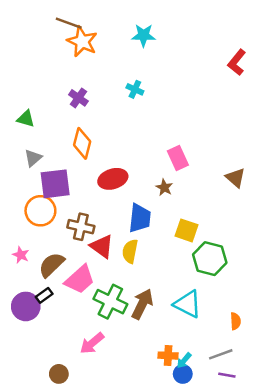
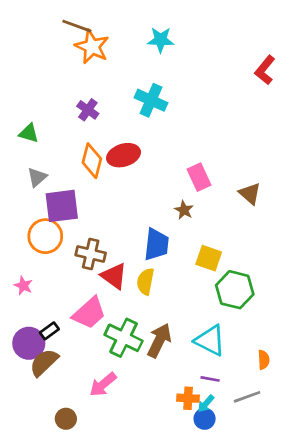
cyan cross: (135, 89) -> (151, 100), size x1.6
brown triangle: (236, 178) -> (250, 194), moved
red ellipse: (113, 179) -> (124, 155), moved
brown semicircle: (51, 265) -> (44, 362), moved
purple line: (227, 375) -> (210, 379), moved

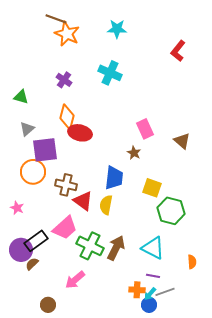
red L-shape: (265, 70) -> (178, 51), moved
red ellipse: (124, 155) -> (80, 133), moved, turned 30
black rectangle: (49, 331) -> (36, 241), size x1.6
brown semicircle: (44, 362) -> (32, 264), size x0.6
gray line: (247, 397) -> (165, 292), moved

